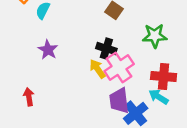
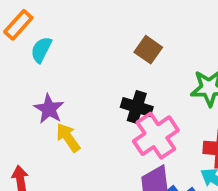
yellow arrow: (97, 69) -> (68, 138), moved

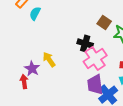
brown square: (148, 50) -> (104, 22), moved
purple star: (49, 109) -> (32, 69), moved

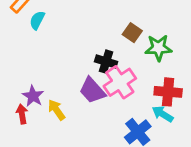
yellow arrow: (49, 60) -> (56, 110), moved
purple trapezoid: (95, 85) -> (92, 91), moved, turned -35

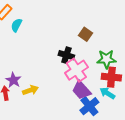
green star: (158, 48) -> (106, 59), moved
purple trapezoid: (92, 91) -> (81, 90), moved
yellow arrow: (56, 110) -> (30, 90), turned 105

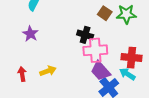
green star: (106, 59) -> (126, 14), moved
pink cross: (76, 70) -> (95, 50), turned 30
purple star: (13, 80) -> (30, 34), moved

